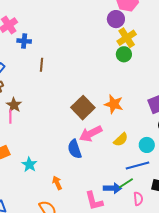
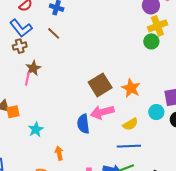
brown line: (42, 65) -> (54, 33), moved, turned -64
cyan circle: (147, 145) -> (156, 112), moved
blue line: (138, 165) -> (129, 146), moved

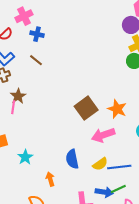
pink arrow: (102, 112) -> (103, 135), moved
blue semicircle: (83, 124) -> (72, 159), moved
yellow semicircle: (130, 124) -> (100, 164), moved

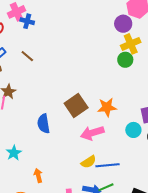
blue cross: (37, 34) -> (27, 21), moved
orange star: (117, 109) -> (107, 107), turned -30
blue semicircle: (72, 159) -> (44, 124), moved

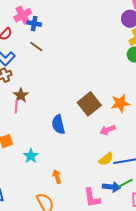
brown line: (27, 56) -> (36, 46), moved
pink arrow: (92, 133) -> (108, 130), size x0.7

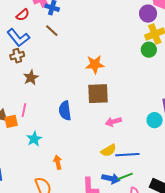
orange star: (120, 103) -> (95, 64), moved
brown square: (89, 104) -> (98, 94), turned 30
pink line: (16, 107) -> (24, 110), moved

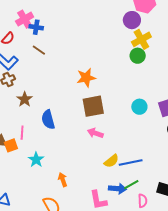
blue semicircle: (65, 111) -> (48, 120), moved
cyan circle: (155, 120) -> (139, 107), moved
pink arrow: (113, 122) -> (95, 133), moved, turned 42

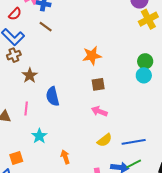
green circle: (138, 56) -> (145, 61), moved
brown square: (93, 106) -> (98, 84), size x0.6
cyan circle: (139, 107) -> (144, 75), moved
orange square: (11, 145) -> (16, 158), moved
yellow semicircle: (111, 161) -> (105, 140), moved

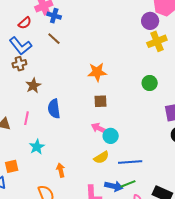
cyan circle: (144, 75) -> (111, 136), moved

